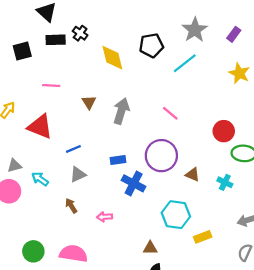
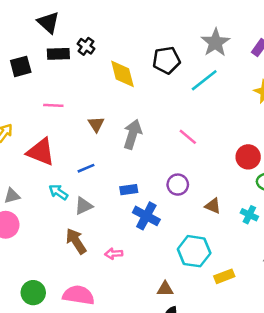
blue line: (73, 149) -> (86, 168), moved
purple circle: (161, 156) -> (178, 185), size x0.6
cyan arrow: (40, 179) -> (58, 192), moved
brown arrow: (71, 206) -> (76, 241), size x1.5

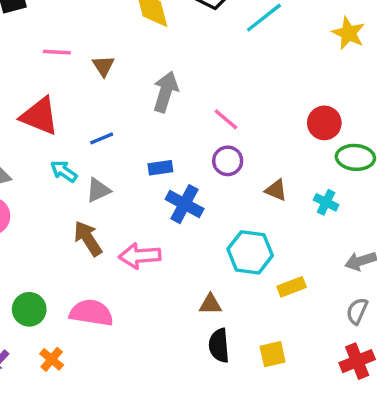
brown triangle: (96, 124) -> (103, 66), moved
pink line: (188, 137) -> (226, 119), moved
pink arrow: (114, 254) -> (140, 256), size x1.6

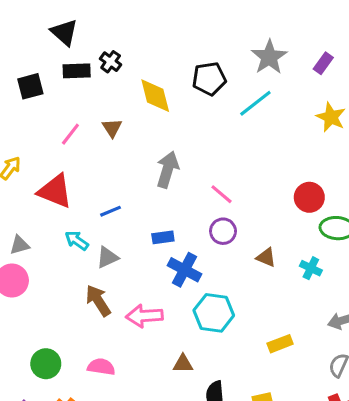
pink line: (57, 52) -> (70, 134), turned -55
brown triangle: (103, 66) -> (112, 128), moved
cyan hexagon: (250, 252) -> (214, 313), moved
brown triangle: (210, 304) -> (183, 364), moved
pink semicircle: (91, 313) -> (101, 367), size x0.7

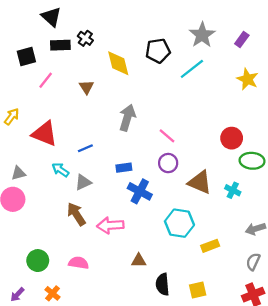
pink line: (70, 134) -> (46, 80), moved
brown triangle: (266, 257) -> (200, 182), size x1.6
cyan hexagon: (214, 313) -> (179, 223), moved

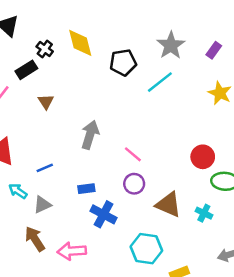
black rectangle: (60, 45) -> (26, 70), moved, turned -30
yellow diamond: (118, 63) -> (80, 43), moved

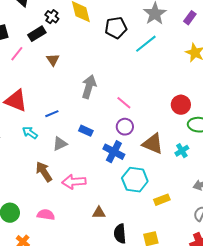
blue rectangle: (86, 189) -> (86, 131), turned 32
gray triangle: (42, 205) -> (60, 144), moved
cyan cross: (204, 213) -> (182, 151), turned 32
blue cross: (104, 214) -> (114, 152), moved

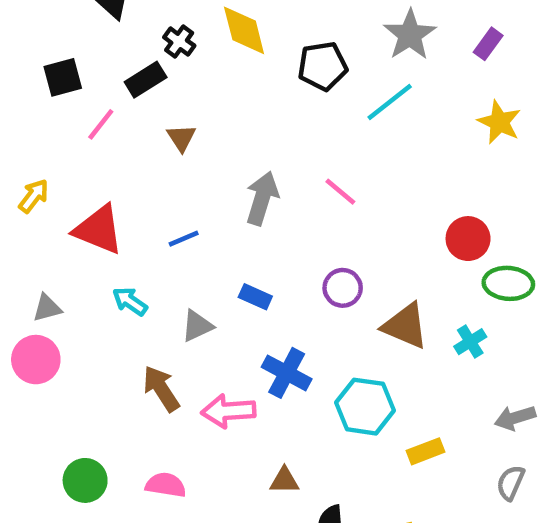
pink line: (124, 103) -> (340, 192), moved
blue line: (52, 114) -> (184, 239), moved
blue cross: (114, 152) -> (287, 373), moved

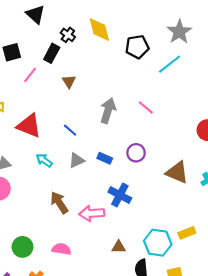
black rectangle: (146, 80) -> (52, 53), turned -30
blue line: (184, 239) -> (70, 130), turned 64
purple circle: (343, 288) -> (136, 153), moved
gray triangle: (197, 326) -> (77, 160), moved
cyan hexagon: (365, 407) -> (158, 243), moved

